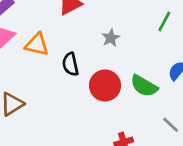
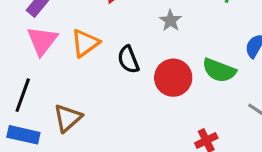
orange triangle: (37, 44) -> (85, 43), turned -40

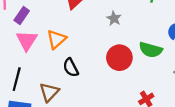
black semicircle: (128, 60) -> (71, 68), moved

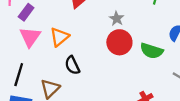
red circle: (119, 58) -> (119, 42), moved

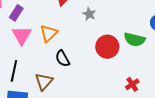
gray star: (117, 19) -> (89, 14), moved
red circle: (119, 42) -> (107, 47), moved

